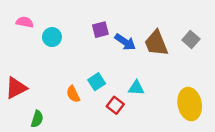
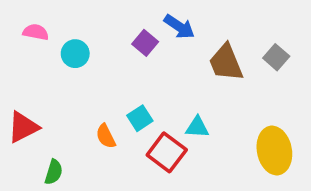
purple square: (100, 30) -> (145, 43), turned -35
blue arrow: (125, 42) -> (179, 27), moved
red square: (115, 105) -> (167, 152), size x1.5

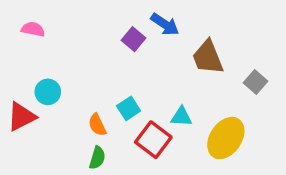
cyan circle: (75, 54) -> (48, 92), moved
gray square: (276, 57) -> (256, 82), moved
yellow ellipse: (274, 151) -> (226, 138), moved, turned 45
green semicircle: (54, 172) -> (97, 158), moved

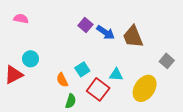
blue arrow: (165, 24) -> (105, 32), moved
gray square: (256, 82) -> (167, 61), moved
green semicircle: (97, 158) -> (71, 101), moved

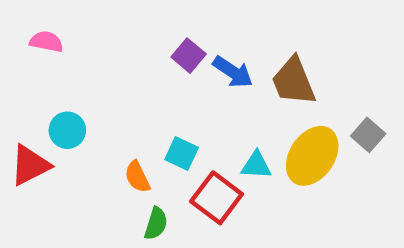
cyan square: (82, 69) -> (182, 154), turned -32
yellow ellipse: (145, 88) -> (312, 156), moved

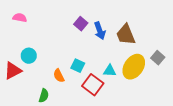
blue arrow: (233, 72) -> (100, 31), turned 36
green semicircle: (156, 223) -> (44, 96), moved

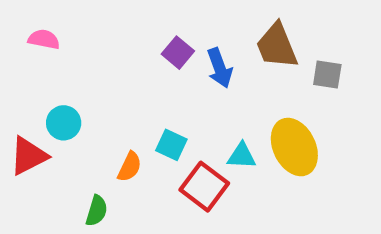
brown trapezoid: (126, 35) -> (277, 46), moved
gray square: (158, 58) -> (327, 75), moved, turned -32
yellow ellipse: (134, 67) -> (294, 147), turned -60
orange semicircle: (59, 76) -> (130, 167), turned -128

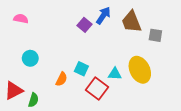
blue arrow: (220, 68) -> (103, 15), moved, turned -126
red triangle: (28, 156) -> (14, 91), moved
green semicircle: (97, 211) -> (33, 100), moved

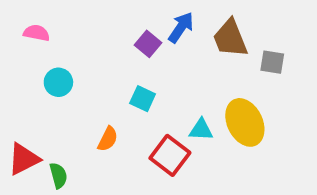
cyan circle: (30, 58) -> (58, 82), moved
cyan square: (81, 69) -> (143, 99), moved
green semicircle: (33, 100) -> (58, 175), turned -32

